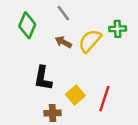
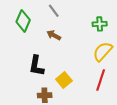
yellow semicircle: (90, 41) -> (103, 51), moved
red line: (104, 99) -> (101, 80), moved

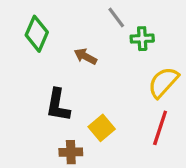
gray line: (54, 11) -> (116, 17), moved
green cross: (100, 24) -> (142, 39), moved

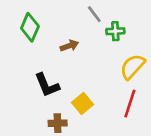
brown arrow: (85, 56) -> (69, 46), turned 132
black L-shape: (58, 105) -> (47, 85), turned -32

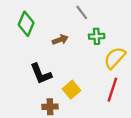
green cross: (115, 31) -> (97, 36), moved

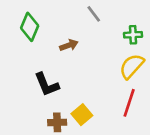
green cross: (97, 36) -> (133, 35), moved
yellow square: (72, 90) -> (82, 115), moved

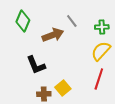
gray line: (94, 14) -> (72, 21), moved
brown arrow: (69, 45) -> (53, 35), size x1.5

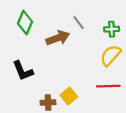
black L-shape: (36, 65) -> (23, 71), moved
red line: (99, 79) -> (108, 86), turned 70

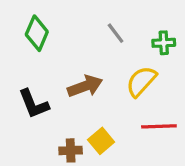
brown arrow: (58, 38) -> (85, 86), moved
yellow semicircle: (110, 55) -> (141, 81), moved

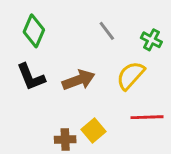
green cross: (164, 43) -> (151, 40), turned 30
black L-shape: (34, 104) -> (31, 77), moved

